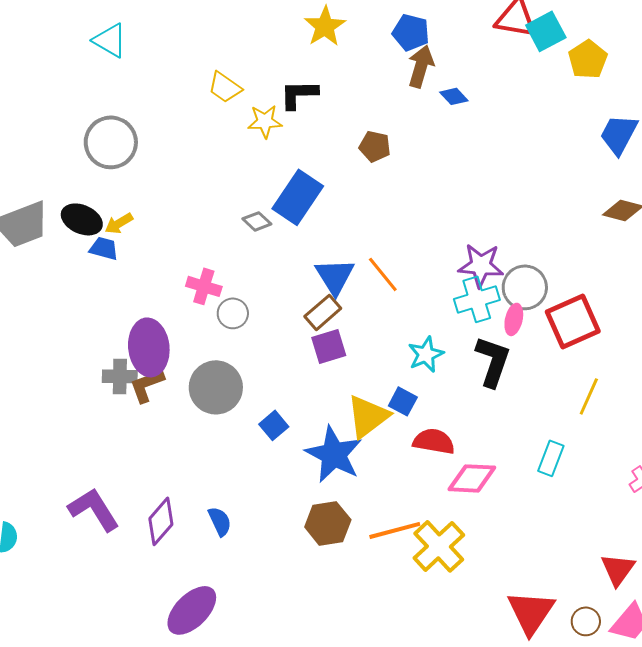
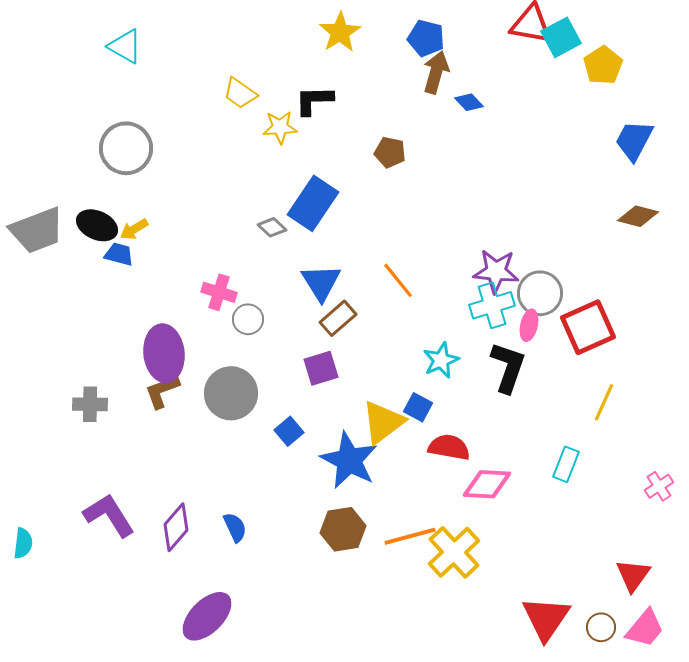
blue triangle: (335, 276) -> (321, 282), moved
purple square: (329, 346) -> (321, 368), moved
gray cross: (120, 376) -> (90, 404), moved

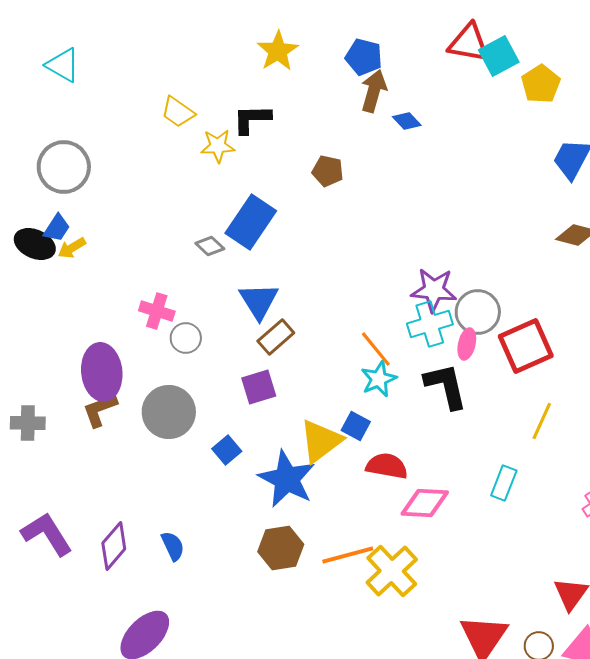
blue trapezoid: (119, 254) -> (57, 228), moved, turned 108
orange line: (398, 280) -> (376, 349), moved
black L-shape: (508, 367) -> (446, 386), turned -32

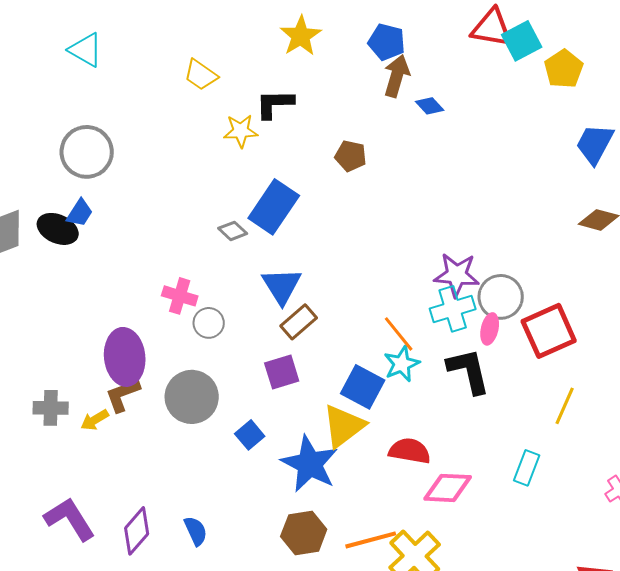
yellow trapezoid: (178, 112) -> (201, 75), moved
yellow arrow: (72, 248) -> (95, 420), moved
blue square: (356, 426) -> (363, 387), moved, size x1.5

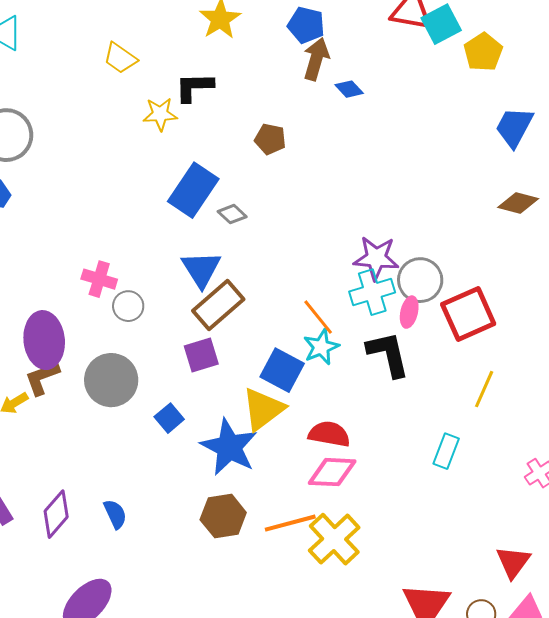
gray diamond: (233, 231) -> (232, 214), moved
brown rectangle: (299, 322) -> (218, 305), size x1.4
pink diamond: (448, 488) -> (332, 472), moved

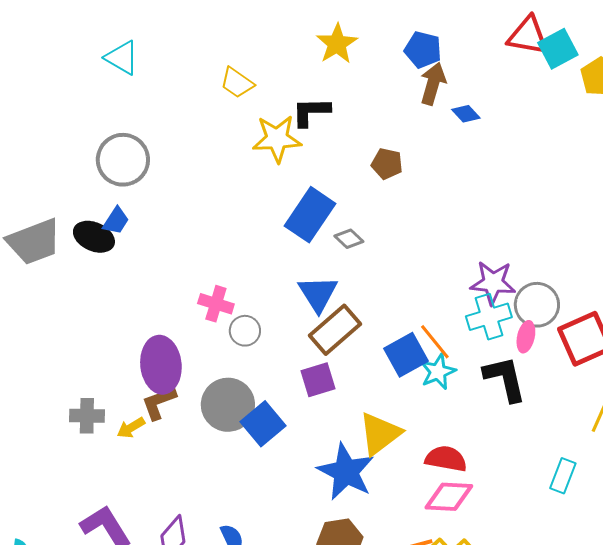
yellow star: (160, 114) -> (277, 139), size x1.4
blue square: (282, 370) -> (406, 355), moved, turned 33
blue square: (169, 418) -> (263, 424), moved, size x1.5

